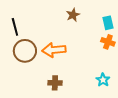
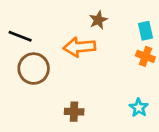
black line: (15, 27) -> (20, 36), turned -54
orange arrow: (54, 50) -> (79, 47), moved

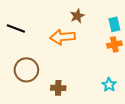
orange cross: (145, 56) -> (114, 44), turned -32
brown circle: (34, 69) -> (26, 70), moved

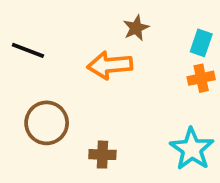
cyan rectangle: (114, 24) -> (201, 43), turned 32
cyan star: (109, 85) -> (192, 149), size x1.6

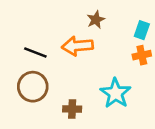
black line: (28, 50) -> (35, 53), moved
cyan star: (192, 149) -> (116, 93), moved

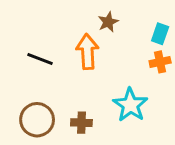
orange arrow: (77, 46) -> (87, 52), turned 92
brown circle: (33, 87) -> (37, 120), moved

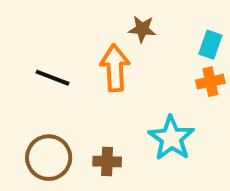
brown star: (108, 22) -> (142, 29), turned 30

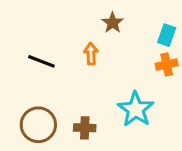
brown star: (142, 29) -> (113, 23), turned 30
orange arrow: (115, 68) -> (91, 54), size x0.6

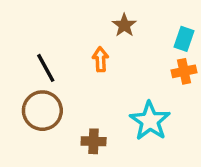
black line: (41, 61) -> (46, 68), turned 40
brown circle: (38, 125) -> (42, 111), moved

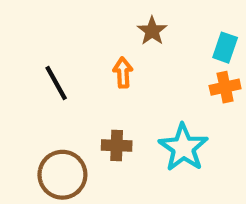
brown circle: (42, 111) -> (62, 175), moved
brown cross: (94, 141) -> (117, 146), moved

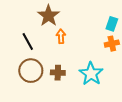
brown star: (152, 31) -> (48, 16), moved, size x1.5
brown circle: (62, 175) -> (31, 71), moved

